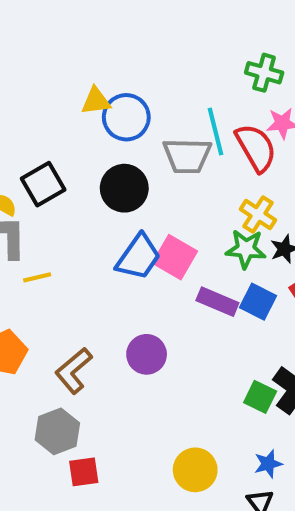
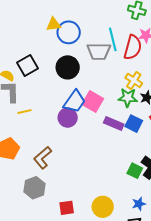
red semicircle: (256, 148) -> (133, 47), turned 45
purple circle: (147, 354) -> (68, 118), moved
red square: (84, 472) -> (67, 208), moved

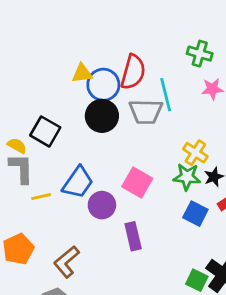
red semicircle: (133, 47) -> (133, 72), moved
black square: (28, 65) -> (45, 131), turned -30
black circle: (68, 67) -> (102, 116), moved
blue trapezoid: (75, 102) -> (78, 182), moved
purple rectangle: (114, 124) -> (133, 236), moved, turned 54

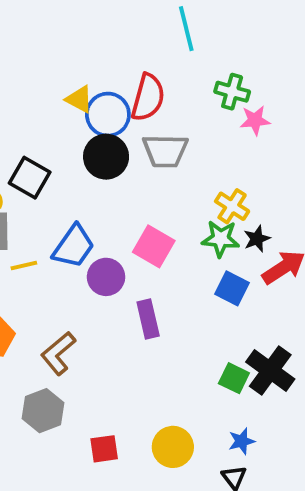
green cross: (200, 54) -> (232, 92), moved
yellow triangle: (82, 73) -> (79, 99), turned 35
cyan line: (166, 95) -> (186, 29), moved

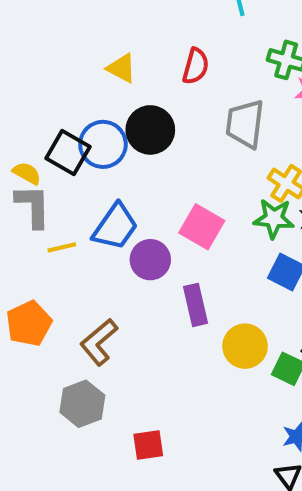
red semicircle: (148, 97) -> (196, 66), size x0.7
blue circle: (108, 115) -> (103, 144), moved
gray trapezoid: (165, 151) -> (245, 124), moved, turned 96
yellow circle: (173, 447) -> (245, 346), moved

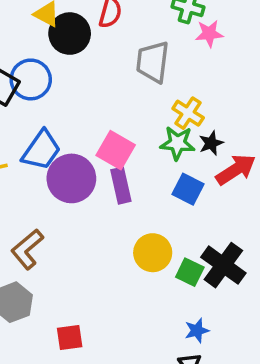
black circle: (150, 130) -> (70, 34), moved
purple circle: (150, 260) -> (71, 178), size x1.4
purple rectangle: (196, 305) -> (121, 186), moved

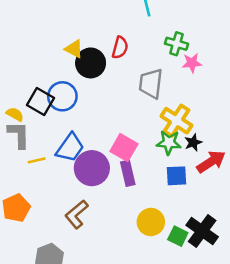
yellow cross: (188, 113) -> (176, 121), size x1.4
blue square: (188, 189) -> (176, 176), turned -30
brown L-shape: (27, 249) -> (76, 214), moved

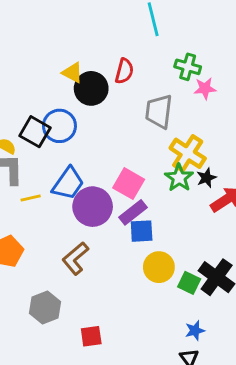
green star: (169, 142) -> (179, 178), turned 30
purple rectangle: (128, 173) -> (133, 212), turned 65
blue square: (176, 176) -> (142, 231), moved

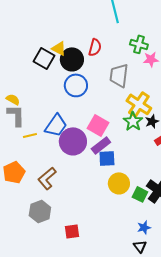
blue circle: (59, 126) -> (76, 85), moved
black square: (35, 132) -> (44, 58), moved
brown L-shape: (75, 258) -> (47, 178), moved

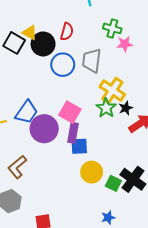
blue circle: (76, 85) -> (63, 65), moved
purple rectangle: (101, 145) -> (73, 133), turned -42
blue star: (144, 227) -> (108, 218), moved

